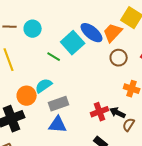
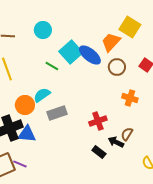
cyan circle: (33, 29) -> (43, 30), moved
blue ellipse: (92, 33) -> (90, 55), moved
black arrow: (118, 113) -> (116, 142), moved
blue triangle: (58, 125) -> (27, 134), moved

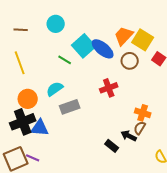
yellow square: (130, 27) -> (143, 40), moved
orange cross: (130, 98) -> (143, 113), moved
orange circle: (25, 105) -> (28, 99), moved
red cross: (98, 121) -> (109, 88), moved

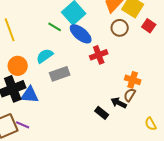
blue ellipse: (103, 49) -> (81, 34), moved

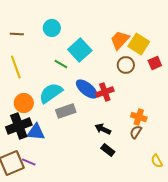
red square: (149, 26) -> (155, 63), turned 32
blue ellipse: (81, 34) -> (87, 89), moved
cyan semicircle: (45, 56) -> (51, 93), size x1.4
black arrow: (119, 103) -> (103, 129), moved

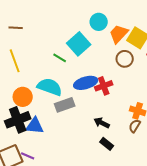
cyan circle: (52, 28) -> (99, 22), moved
blue ellipse: (87, 89) -> (86, 83), turned -55
cyan semicircle: (51, 93) -> (50, 87), turned 55

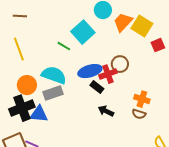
brown circle: (125, 59) -> (120, 64), moved
gray rectangle: (65, 105) -> (53, 93), moved
brown semicircle: (135, 126) -> (139, 114), turned -104
black rectangle: (107, 144) -> (97, 87), moved

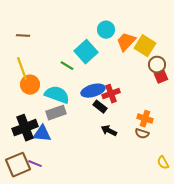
red square: (158, 45) -> (161, 77), moved
brown circle: (120, 64) -> (157, 65), moved
orange circle: (27, 85) -> (30, 85), moved

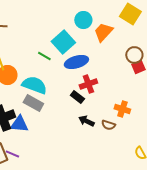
yellow square: (145, 46) -> (130, 14), moved
blue ellipse: (93, 91) -> (76, 62), moved
gray rectangle: (56, 113) -> (33, 103), turned 48
brown semicircle: (142, 134) -> (108, 125), moved

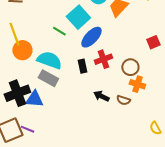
brown circle: (134, 55) -> (130, 67), moved
blue ellipse: (76, 62) -> (91, 37), turned -30
black rectangle: (77, 97) -> (82, 66), moved, turned 40

